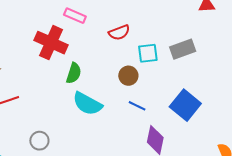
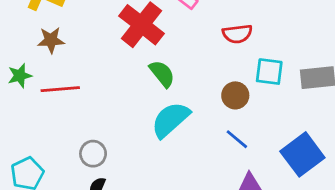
green semicircle: (74, 73) -> (162, 74), turned -70
cyan semicircle: (87, 104) -> (170, 120), turned 96

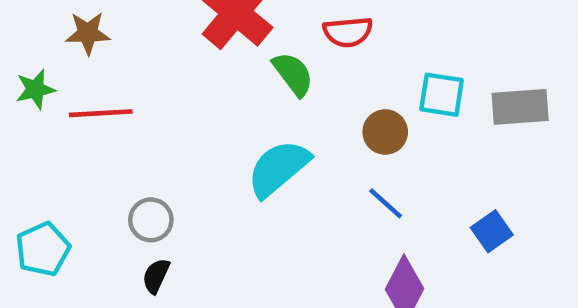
red semicircle: (237, 34) -> (348, 32), moved
green semicircle: (162, 74) -> (293, 74), moved
blue square: (302, 154) -> (492, 231), size x0.6

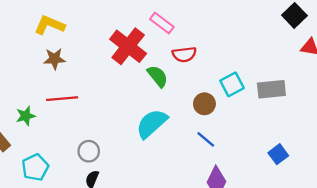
green star: (35, 89) -> (26, 116), moved
cyan square: (442, 95) -> (232, 84), turned -35
blue square: (492, 231) -> (278, 154), moved

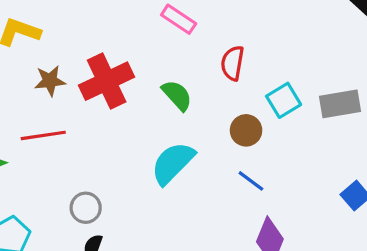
red cross: (128, 46) -> (107, 81), moved, turned 30
red semicircle: (184, 54) -> (232, 63), moved, turned 110
brown star: (54, 59) -> (50, 81), moved

